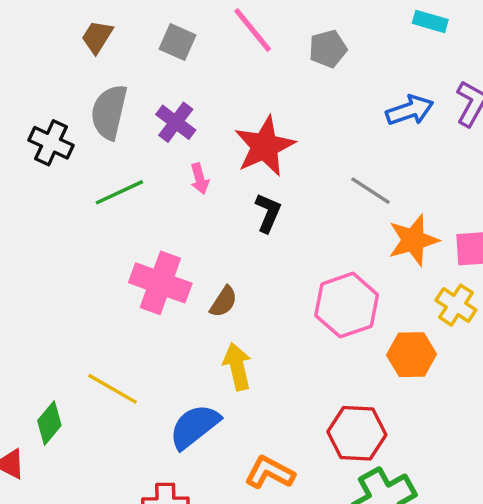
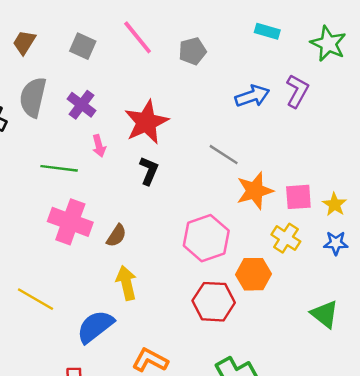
green line: (119, 192) -> (59, 168), moved, turned 32
red hexagon: (357, 433) -> (214, 302), moved

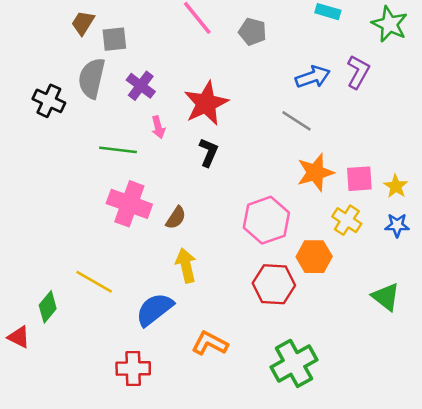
gray square: (83, 46) -> (114, 39), moved, turned -30
gray pentagon: (192, 51) -> (253, 32), turned 30
gray line: (224, 155) -> (297, 121), moved

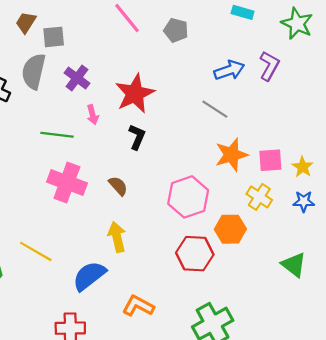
brown semicircle: (176, 218) -> (118, 186), moved, turned -75

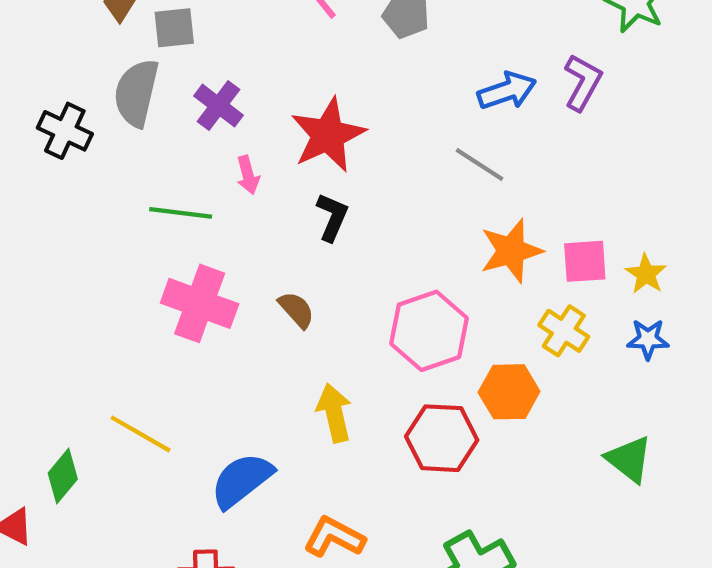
yellow arrow: (117, 237) -> (334, 413), moved

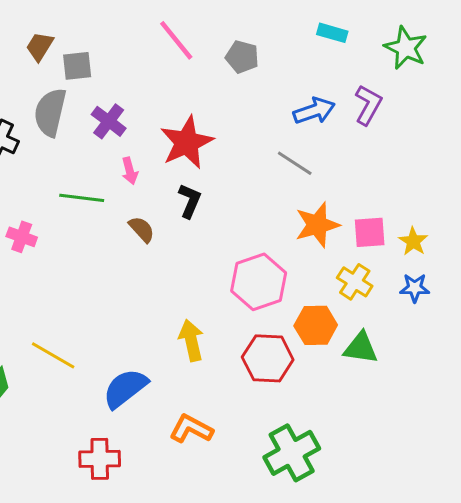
pink cross: (200, 303) -> (22, 237), moved, size x0.6
brown semicircle: (296, 310) -> (142, 229), moved
green triangle: (629, 459) -> (361, 348), moved, turned -30

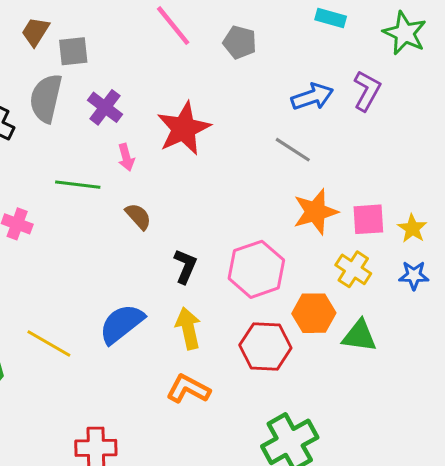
black L-shape: (190, 201) -> (185, 266), moved
blue semicircle: (125, 388) -> (122, 324), moved
orange L-shape: (191, 429) -> (188, 389), moved

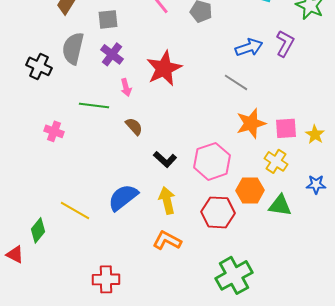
gray square: (73, 51) -> (108, 19), moved
black L-shape: (185, 266) -> (165, 159), turned 110
blue star: (414, 275) -> (316, 184), moved

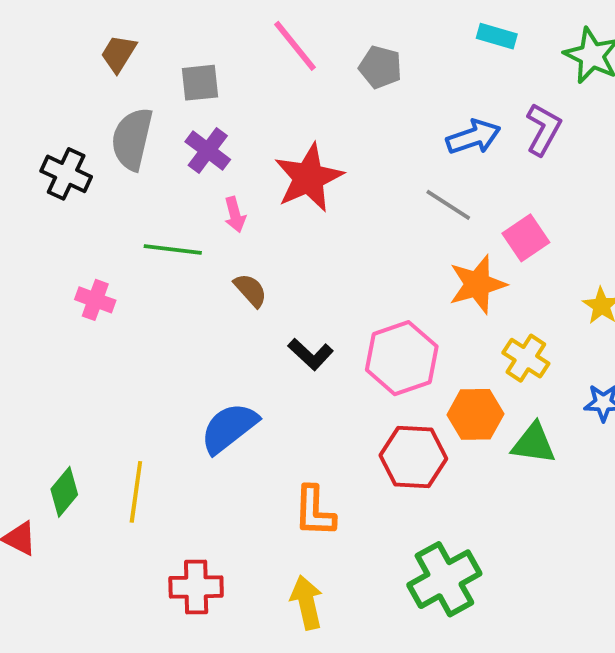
pink square: (286, 128) -> (526, 238), moved, turned -30
yellow arrow: (167, 200) -> (307, 602), moved
yellow line: (75, 210) -> (136, 492), moved, turned 68
orange L-shape: (167, 240) -> (314, 511), turned -116

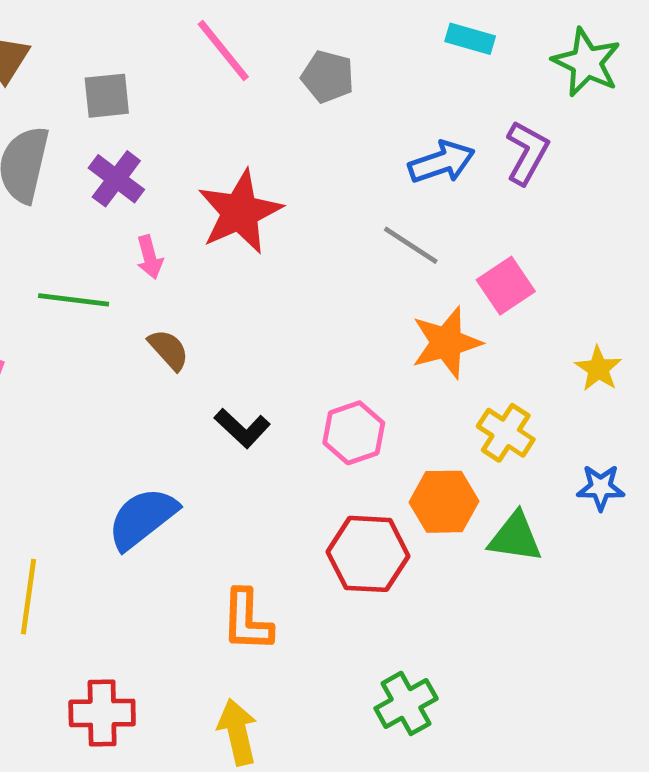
pink hexagon: (402, 358) -> (354, 433), size x0.7
green cross: (444, 579) -> (406, 703), size x0.7

